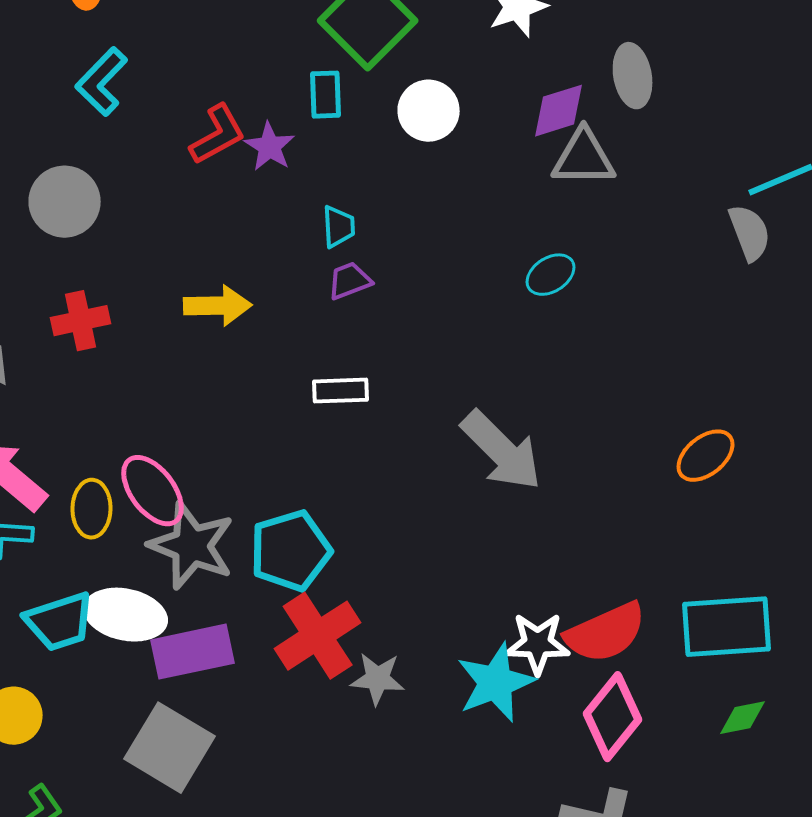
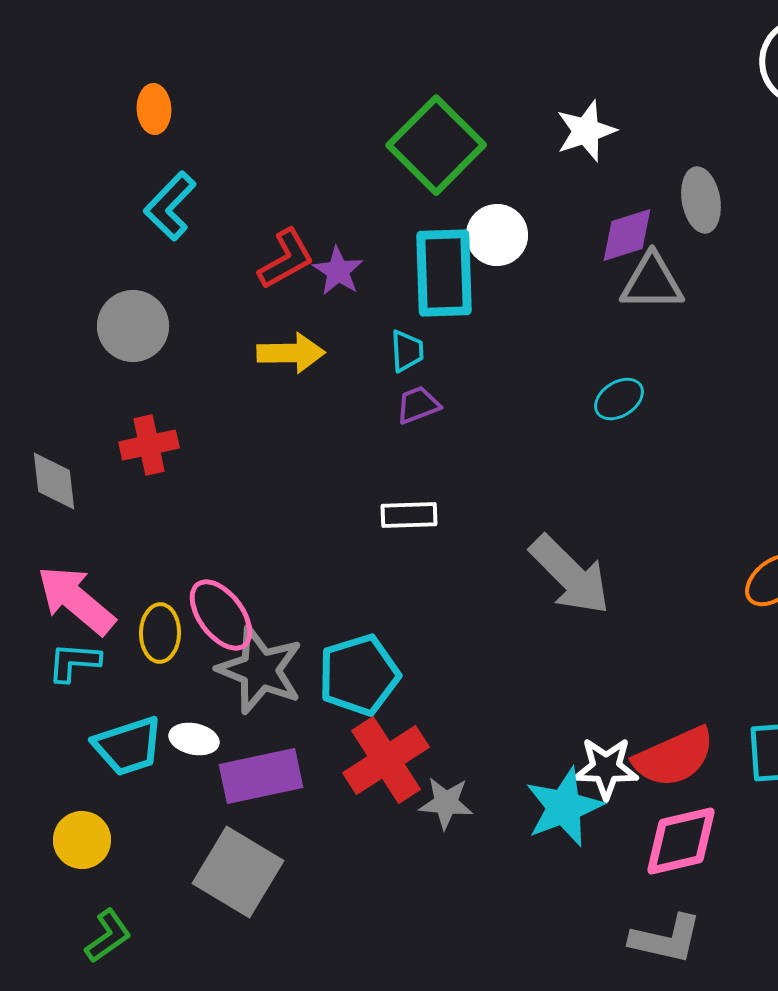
cyan rectangle: (326, 95) -> (444, 273), moved, size x1.8
yellow arrow: (218, 306) -> (291, 353), moved
white ellipse: (126, 615) -> (194, 739), size x0.6
pink diamond: (613, 717) -> (681, 841), turned 38

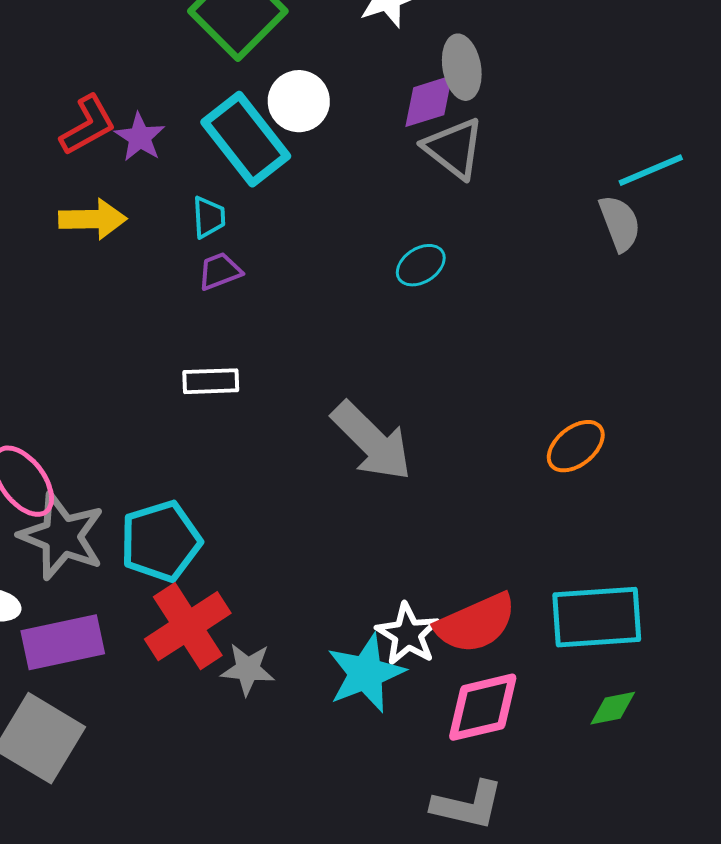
gray ellipse: (701, 200) -> (462, 67), moved
cyan rectangle: (444, 273) -> (246, 139), turned -36
gray triangle: (652, 282) -> (454, 148), turned 38
white star: (606, 768) -> (408, 634), turned 30

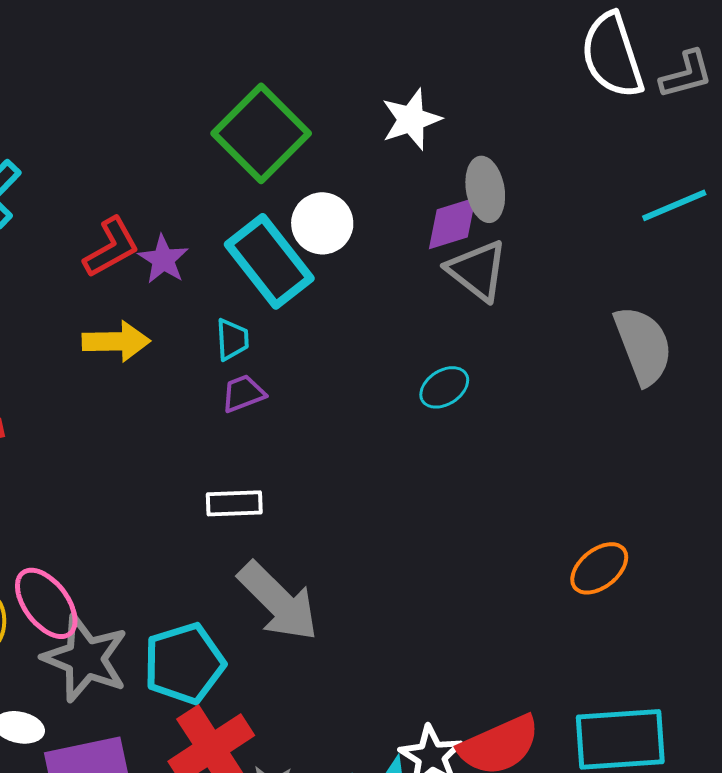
cyan line: (651, 170) -> (674, 205), moved
gray semicircle: (620, 223) -> (643, 345), size x1.4
gray arrow: (372, 441) -> (278, 601), moved

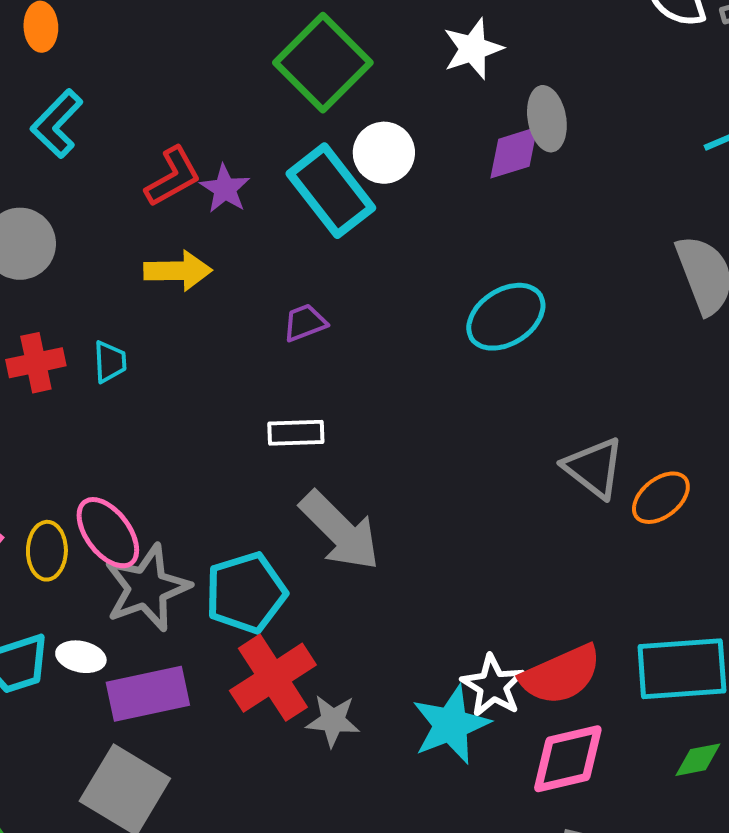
gray triangle: (477, 270) -> (594, 468), moved
cyan trapezoid: (232, 339) -> (110, 362), moved
cyan ellipse: (444, 387) -> (506, 317), size x1.6
gray star: (85, 658) -> (147, 588), turned 30

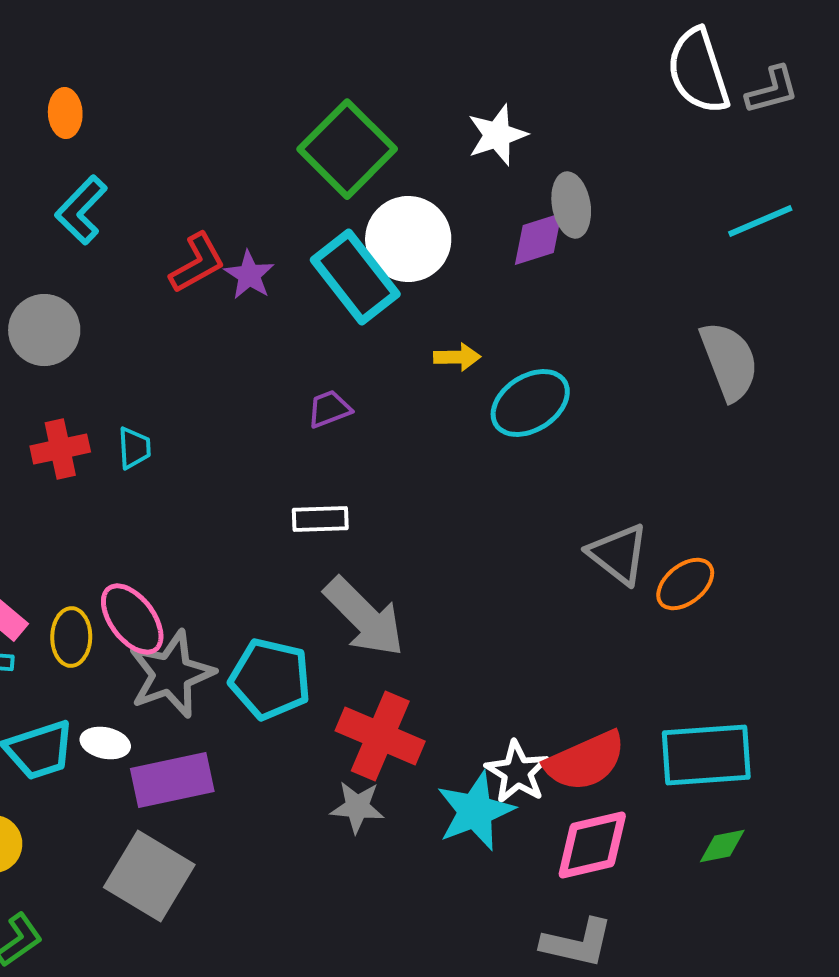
white circle: (384, 153) -> (408, 239), size x1.4
yellow arrow: (178, 271) -> (457, 357), moved, size x0.7
cyan pentagon: (246, 593) -> (270, 679), turned 30
red cross: (273, 678) -> (380, 736), moved, turned -34

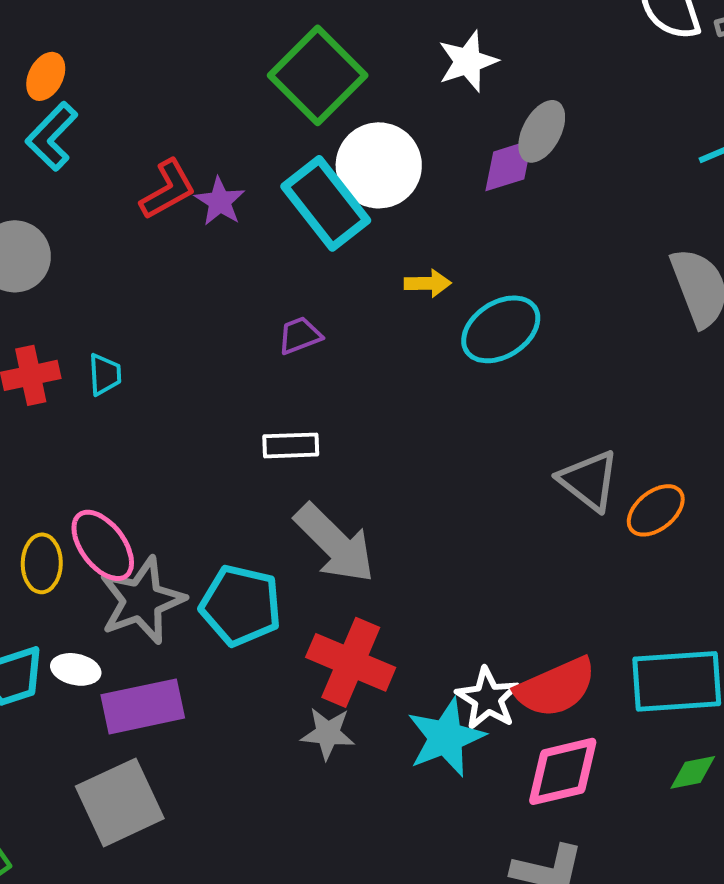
orange ellipse: (65, 113) -> (46, 76), moved, turned 30
gray ellipse: (571, 205) -> (542, 131), turned 38
gray square: (149, 876) -> (120, 802), turned 34

